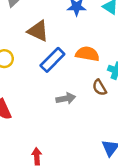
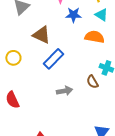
orange semicircle: (87, 54) -> (94, 37), moved

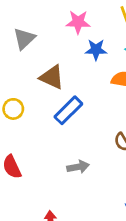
gray arrow: (64, 91) -> (78, 167), moved

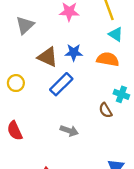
blue star: (96, 50) -> (74, 52), moved
gray arrow: (78, 167) -> (69, 131), turned 30

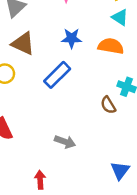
brown triangle: (48, 57) -> (23, 44), moved
gray arrow: (69, 131) -> (65, 142), moved

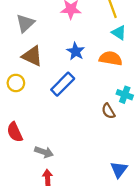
blue star: (72, 38) -> (76, 51), turned 30
gray arrow: (65, 142) -> (44, 152), moved

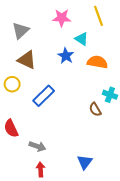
cyan triangle: (119, 33) -> (82, 39), moved
blue rectangle: (63, 84) -> (44, 96), moved
blue triangle: (119, 170) -> (85, 162), moved

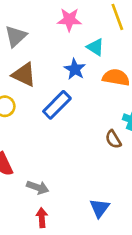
blue rectangle: (44, 96) -> (57, 105), moved

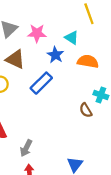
pink star: (69, 20) -> (37, 33), moved
gray arrow: (38, 187) -> (26, 148), turned 98

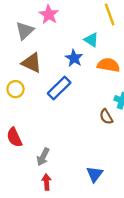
pink star: (37, 33) -> (49, 15), moved, turned 30

